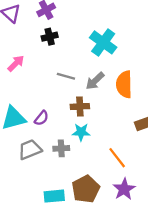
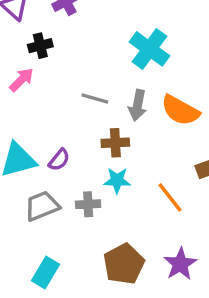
black cross: (50, 37) -> (40, 46), moved
gray arrow: (95, 81) -> (138, 105), turned -36
orange semicircle: (124, 84) -> (180, 110), turned -60
orange line: (117, 158) -> (170, 197), moved
cyan rectangle: (54, 196) -> (45, 272), moved, turned -54

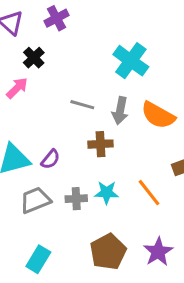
black cross: (40, 46) -> (34, 58), turned -30
cyan star: (117, 180) -> (107, 193), moved

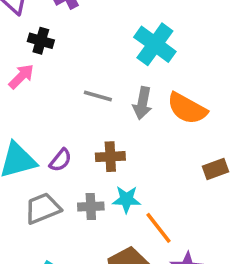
black cross: (34, 58) -> (41, 41), turned -30
brown cross: (100, 144) -> (110, 157), moved
orange line: (149, 193) -> (158, 228), moved

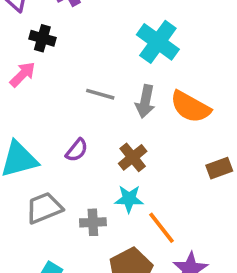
brown cross: (110, 157) -> (133, 157), moved, turned -36
purple semicircle: (60, 160) -> (77, 150), moved
gray cross: (91, 207) -> (93, 222), moved

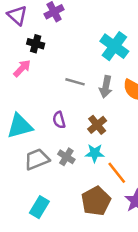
purple semicircle: (77, 150) -> (59, 120), turned 126
gray cross: (93, 222) -> (66, 157), moved, turned 35

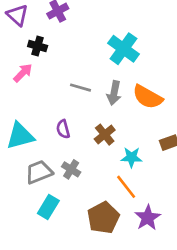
cyan star: (95, 153) -> (131, 157), moved
cyan rectangle: (39, 207) -> (48, 207), moved

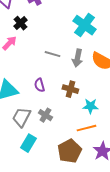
black cross: (38, 46) -> (20, 23), turned 32
brown cross: (105, 135) -> (70, 89), turned -35
gray trapezoid: (39, 172) -> (21, 117), turned -40
orange line: (126, 187) -> (86, 128), turned -66

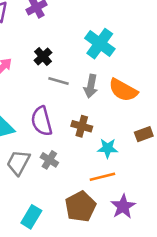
black cross: (20, 23) -> (43, 56), moved
purple semicircle: (39, 85) -> (42, 121), size x1.6
cyan rectangle: (28, 143) -> (31, 217), moved

